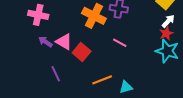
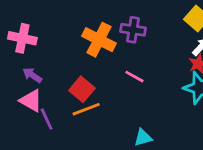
pink triangle: (64, 42) -> (31, 101), moved
orange line: (102, 80) -> (86, 109), moved

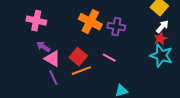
purple cross: (133, 30) -> (116, 27), moved
pink line: (134, 77) -> (109, 58), moved
pink triangle: (31, 101) -> (52, 59), moved

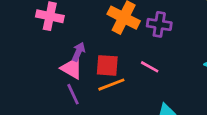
purple arrow: (43, 47) -> (79, 52), moved, turned 80
red square: (78, 57) -> (107, 65), turned -36

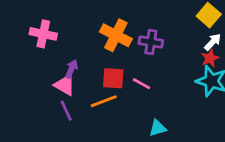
red square: (107, 65) -> (113, 78), moved

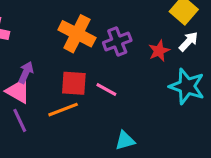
purple cross: (151, 42) -> (117, 41), turned -30
red star: (210, 58) -> (159, 51), moved

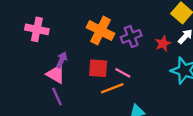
orange line: (63, 110) -> (112, 88), moved

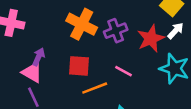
red star: (163, 44) -> (151, 39), size x1.5
pink line: (123, 73) -> (123, 71), moved

